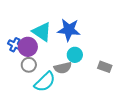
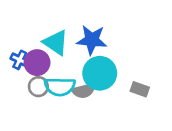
cyan circle: (75, 55) -> (100, 73), size x1.6
cyan semicircle: (45, 82) -> (60, 87), moved, turned 45

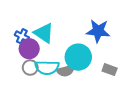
blue star: (92, 40) -> (98, 31), moved
blue cross: (20, 60) -> (22, 36), moved

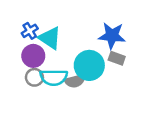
blue cross: (22, 36) -> (30, 31), moved, turned 32
gray rectangle: (110, 70) -> (117, 58), moved

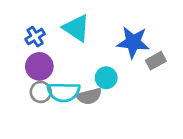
cyan triangle: (50, 38) -> (76, 28), moved
gray rectangle: (117, 58) -> (156, 61), moved, turned -49
cyan circle: (89, 65) -> (106, 78), size x0.6

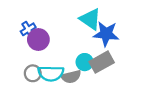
cyan triangle: (76, 28) -> (90, 19), moved
gray rectangle: (156, 61) -> (102, 62), moved, size x1.5
purple circle: (39, 66) -> (38, 39), moved

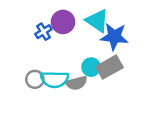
blue cross: (28, 29) -> (43, 32), moved
purple circle: (38, 39) -> (63, 22), moved

